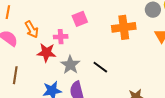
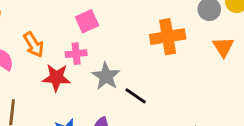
pink square: (80, 19) -> (87, 21), moved
gray star: (70, 65) -> (106, 76), moved

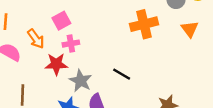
pink square: (87, 21) -> (61, 21), moved
gray star: (106, 76) -> (81, 81), moved

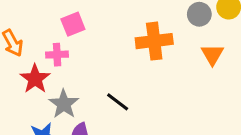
pink square: (61, 21) -> (73, 24), moved
red star: (56, 64) -> (35, 79), turned 30

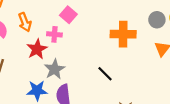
pink square: (73, 24) -> (68, 15), turned -35
black line: (118, 102) -> (105, 74), moved

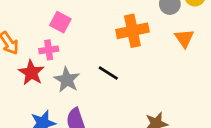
gray star: (55, 69) -> (67, 80), moved
black line: (105, 74) -> (108, 73), moved

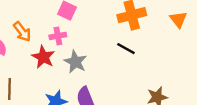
black line: (108, 73) -> (126, 49), moved

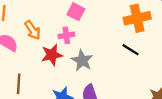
red star: (43, 57) -> (52, 55), turned 30

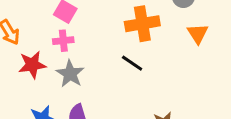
pink cross: (66, 35) -> (63, 41), moved

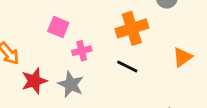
orange triangle: (198, 34) -> (182, 57), moved, turned 35
pink cross: (63, 41) -> (82, 51), moved

